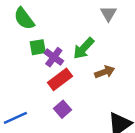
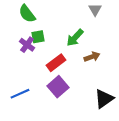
purple cross: (54, 57) -> (27, 45), moved
purple square: (63, 109) -> (58, 87), size x1.5

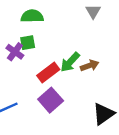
green semicircle: (27, 14) -> (32, 16), moved, turned 126
green arrow: (75, 38) -> (70, 62), moved

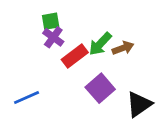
purple cross: (15, 52) -> (53, 37), moved
purple square: (51, 100) -> (100, 88), moved

